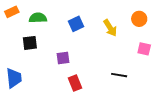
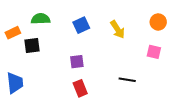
orange rectangle: (12, 12) -> (13, 33), moved
orange circle: (139, 19) -> (158, 22), moved
purple square: (63, 58) -> (77, 62), moved

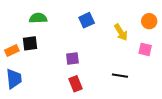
blue square: (81, 25) -> (87, 20), moved
yellow arrow: (118, 29) -> (121, 32), moved
orange rectangle: (13, 33) -> (12, 50), moved

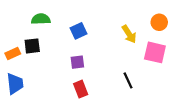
blue square: (87, 20) -> (78, 31), moved
pink square: (145, 49) -> (155, 52), size x1.5
black line: (120, 76) -> (128, 80), turned 56

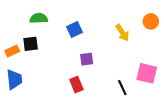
pink square: (155, 52) -> (147, 73), moved
purple square: (77, 62) -> (87, 59), moved
black line: (128, 80) -> (122, 88), moved

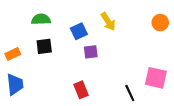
yellow arrow: (122, 33) -> (108, 21), moved
black square: (31, 44) -> (44, 46), moved
purple square: (87, 59) -> (91, 52), moved

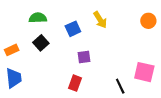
black square: (44, 46) -> (41, 43), turned -35
purple square: (91, 52) -> (84, 57), moved
red rectangle: (81, 90) -> (75, 83), turned 42

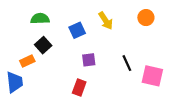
orange circle: (148, 21) -> (146, 18), moved
orange rectangle: (12, 50) -> (27, 61), moved
black line: (120, 86) -> (127, 63), moved

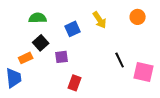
purple square: (89, 60) -> (62, 57), moved

